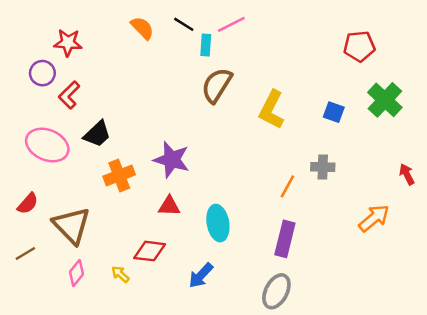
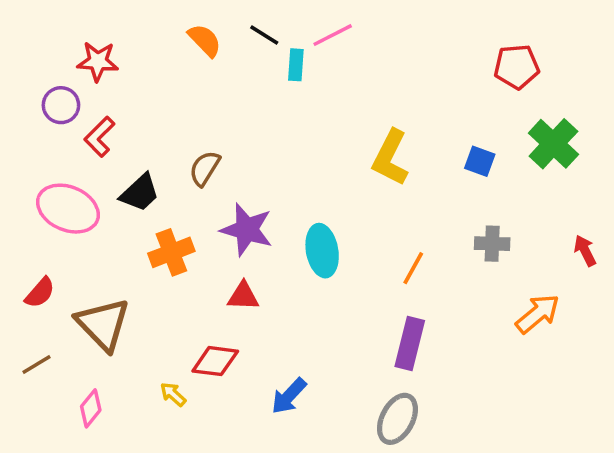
brown semicircle: (217, 85) -> (205, 168), moved, size x0.7
gray cross: (323, 167) -> (492, 244), moved
cyan ellipse: (218, 223) -> (322, 251), moved
pink diamond: (77, 273) -> (91, 408), moved

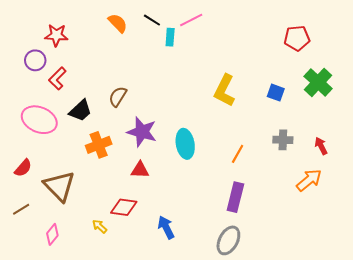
red arrow: (585, 251) -> (321, 146), moved
blue arrow: (289, 396) -> (166, 227), turned 110

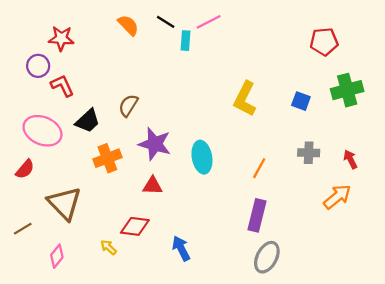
red L-shape: (57, 78) -> (62, 86), turned 110
green cross: (318, 82) -> (347, 90), turned 32
red semicircle: (23, 168) -> (25, 169), moved
gray ellipse: (228, 240) -> (267, 257), moved

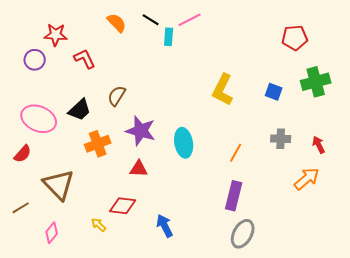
red L-shape: (62, 86) -> (85, 59), moved

